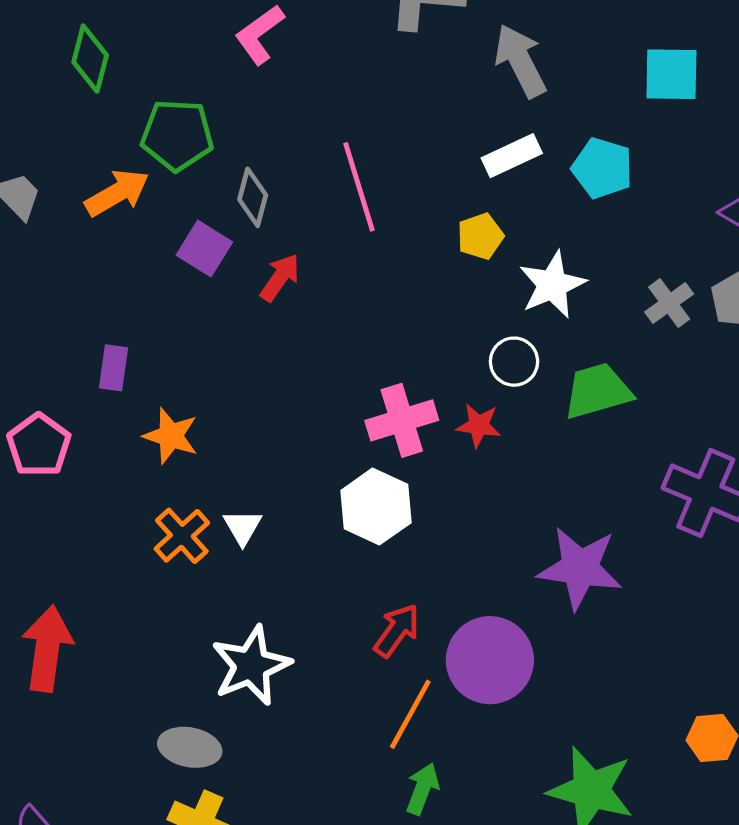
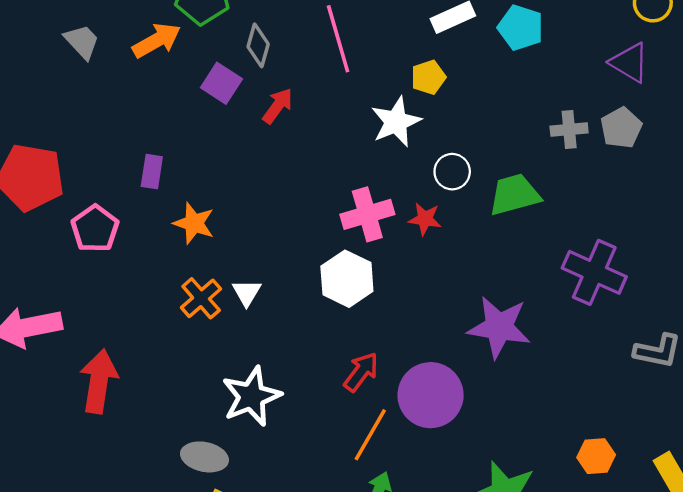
white star: (552, 285) -> (396, 122), moved
gray cross: (669, 303) -> (569, 130), turned 30

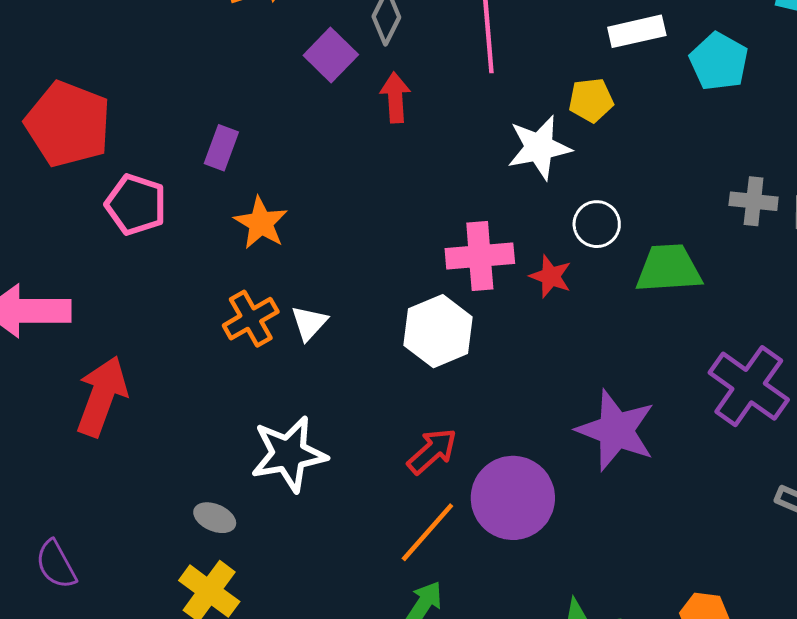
red arrow: (278, 106) -> (395, 97), turned -51
pink pentagon: (95, 229) -> (136, 204), turned -30
gray ellipse: (204, 457) -> (215, 518), size x0.7

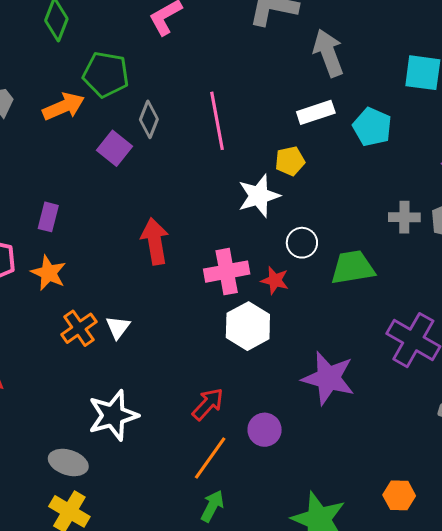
red arrow: (395, 97) -> (155, 241), moved, size x1.4
orange star: (261, 223) -> (49, 273), moved
white hexagon: (438, 331) -> (248, 326), moved
purple circle: (513, 498) -> (265, 430), size x0.6
gray ellipse: (215, 518) -> (68, 462), size x1.4

